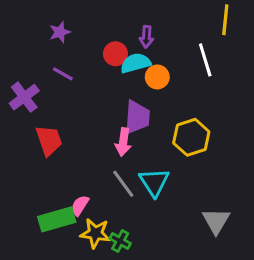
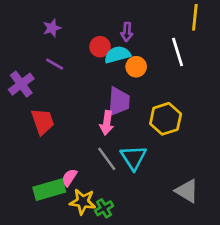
gray triangle: (216, 221) -> (187, 191), turned -30
green cross: (120, 241) -> (104, 208), turned 30

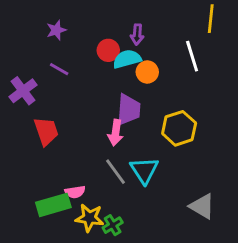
pink semicircle: (69, 178) -> (75, 192), turned -132

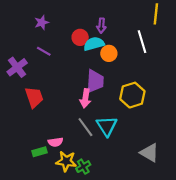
green rectangle: (53, 205) -> (39, 152), size x0.6

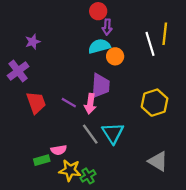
yellow line: (156, 14) -> (165, 34), moved
purple star: (42, 22) -> (33, 42), moved
red circle: (80, 37) -> (98, 11), moved
purple line: (44, 51) -> (69, 103), moved
yellow hexagon: (132, 95) -> (155, 103), moved

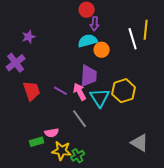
yellow hexagon: (155, 103) -> (124, 91), moved
pink arrow: (90, 104) -> (80, 92), turned 144
cyan triangle: (113, 133) -> (100, 98), moved

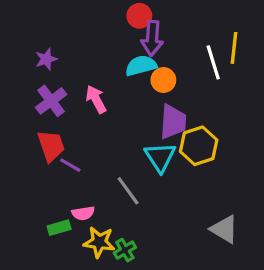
purple arrow: (95, 24) -> (152, 38), size x1.5
purple cross: (16, 63) -> (51, 101), moved
purple trapezoid: (89, 76) -> (173, 122), moved
purple line: (61, 91) -> (70, 165), moved
pink arrow: (80, 92) -> (96, 99), moved

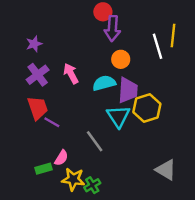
cyan semicircle: (141, 66) -> (104, 83), moved
pink semicircle: (83, 213) -> (61, 158), turned -49

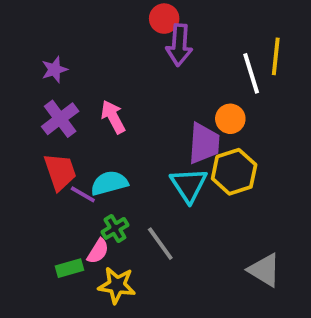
orange circle: (121, 59) -> (230, 119), moved
cyan semicircle: (104, 83) -> (109, 183), moved
gray line: (95, 141) -> (160, 244), moved
green cross: (92, 185) -> (115, 228), moved

